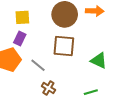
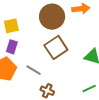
brown square: (64, 46) -> (56, 47), turned -30

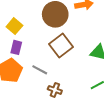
yellow square: (11, 26) -> (14, 26), turned -35

